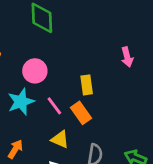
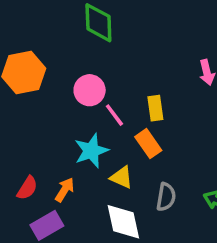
cyan star: (21, 102) -> (91, 151), moved
pink line: (54, 106) -> (114, 115), moved

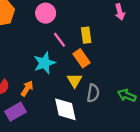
pink circle: (90, 90) -> (46, 13), moved
yellow triangle: (122, 177) -> (75, 80), moved, turned 35

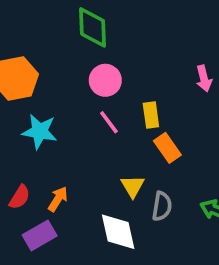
pink circle: (46, 13) -> (105, 80), moved
orange rectangle: (82, 58) -> (167, 148), moved
cyan star: (44, 63) -> (40, 131), moved, turned 30

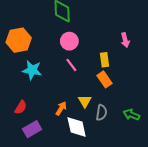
yellow rectangle: (151, 115) -> (105, 60), moved
orange arrow: (58, 199) -> (61, 108), moved

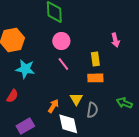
orange rectangle: (105, 79) -> (95, 78), turned -56
red semicircle: (21, 107) -> (12, 96), moved
green arrow: (131, 115) -> (124, 103), moved

